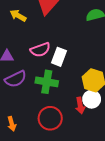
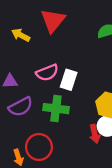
red circle: (50, 118) -> (39, 147), moved

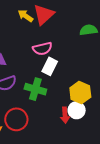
yellow arrow: (21, 35) -> (26, 16), moved
pink semicircle: (47, 73) -> (42, 49), moved

